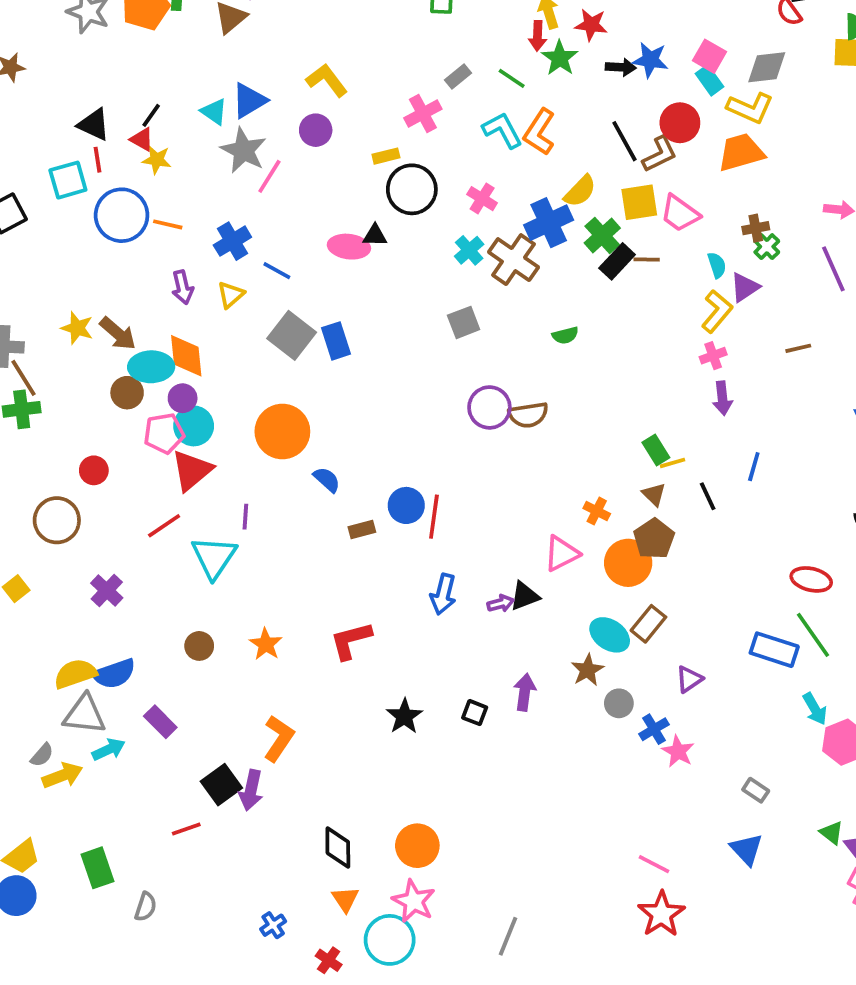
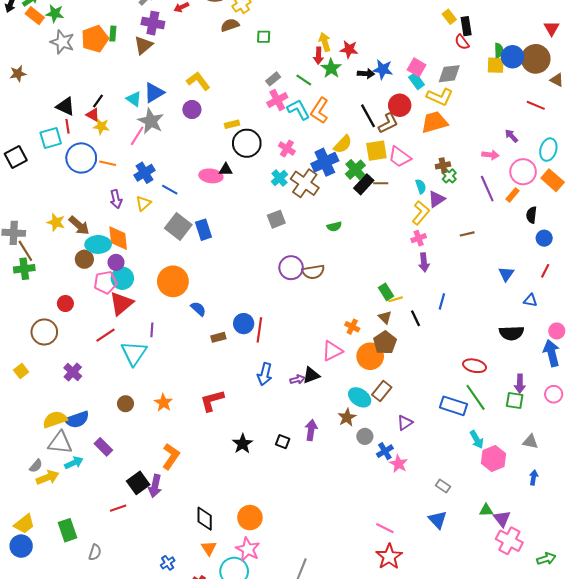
pink cross: (423, 113) -> (277, 100), moved
pink line: (269, 176) -> (137, 136), moved
green triangle: (832, 833) -> (486, 510), turned -40

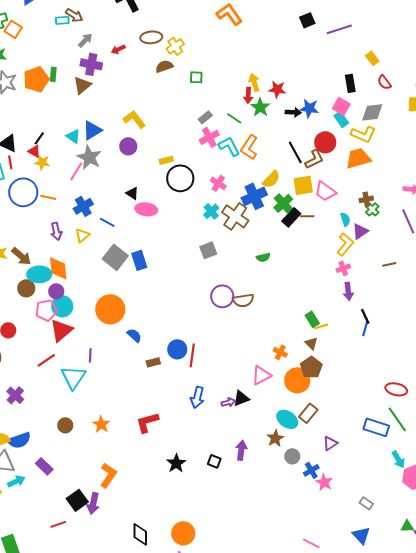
black rectangle: (466, 26) -> (350, 83), moved
black triangle: (226, 170) -> (132, 193), moved, turned 32
black line: (415, 318) -> (365, 316), moved

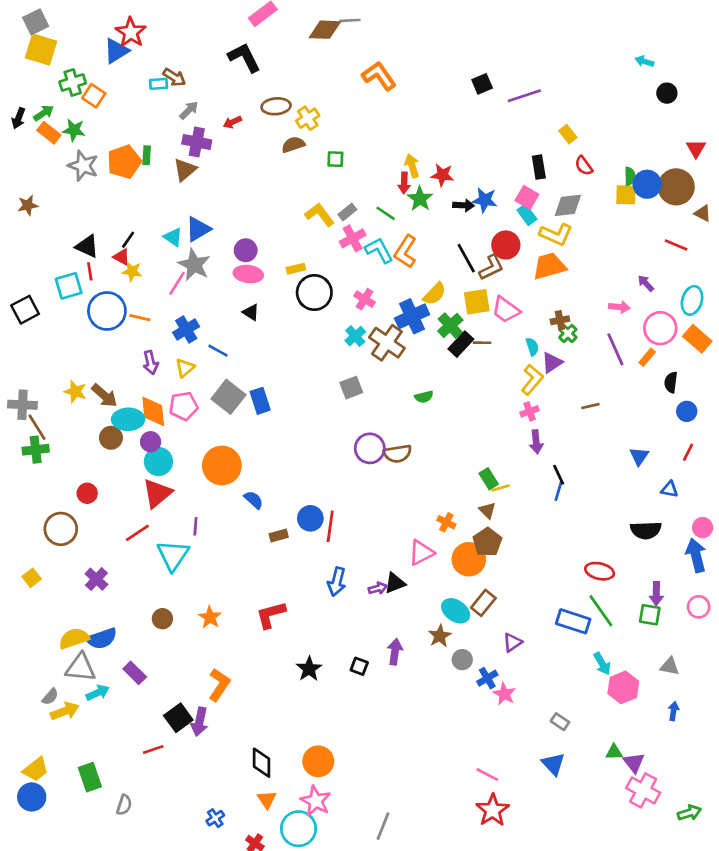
yellow L-shape: (134, 119) -> (320, 215), moved
pink ellipse: (146, 209) -> (248, 274), moved
pink pentagon: (46, 310) -> (184, 406), moved

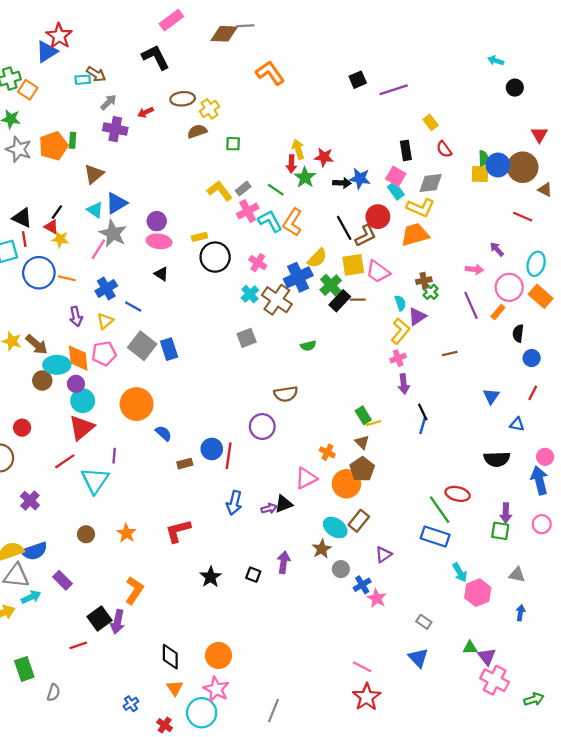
brown triangle: (185, 170) -> (94, 174), moved
purple circle: (370, 448) -> (262, 427), moved
green line: (601, 611) -> (440, 510), moved

